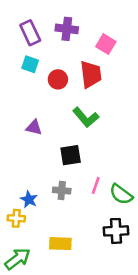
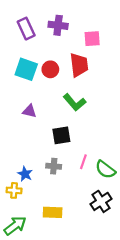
pink square: (106, 44) -> (92, 39), turned -35
cyan square: (30, 64) -> (26, 69), moved, size x1.5
black cross: (116, 231) -> (101, 201), turned -30

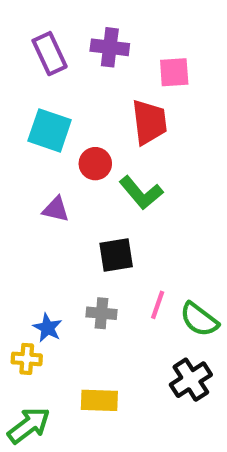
red circle: (50, 69) -> (95, 164), moved

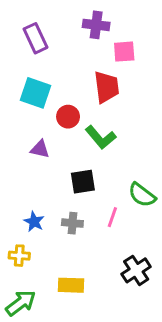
purple cross: (110, 47) -> (96, 25), moved
green semicircle: (199, 319) -> (142, 195), moved
blue star: (48, 328) -> (34, 222), moved

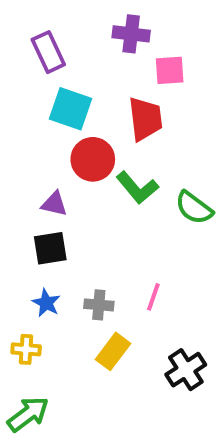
cyan square: (35, 93) -> (71, 109), moved
red circle: (68, 117) -> (93, 159), size x1.4
black square: (83, 182) -> (50, 248), moved
green semicircle: (142, 195) -> (194, 208), moved
yellow rectangle: (71, 285) -> (113, 351), moved, turned -55

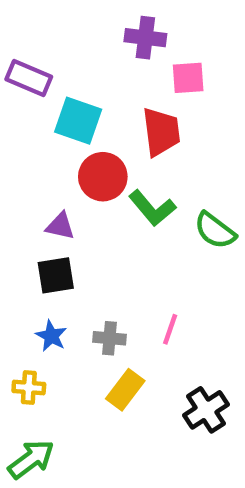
purple rectangle: (48, 52) -> (29, 78), moved, turned -42

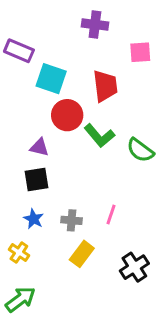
pink square: (188, 78) -> (140, 52), moved
yellow cross: (29, 388) -> (19, 252), turned 30

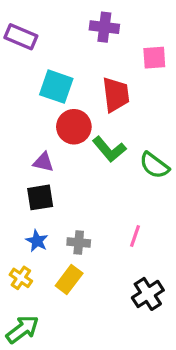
purple rectangle: (19, 51) -> (21, 37), moved
pink line: (111, 215) -> (135, 236), moved
yellow rectangle: (82, 254) -> (69, 279), moved

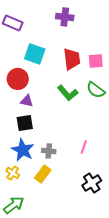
pink square: (154, 58) -> (96, 61), moved
red circle: (74, 127) -> (18, 79), moved
green semicircle: (154, 165) -> (96, 90), moved
blue star: (37, 241) -> (23, 150), size x1.6

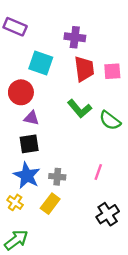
purple cross: (65, 17) -> (75, 37), moved
green semicircle: (96, 90) -> (110, 120), moved

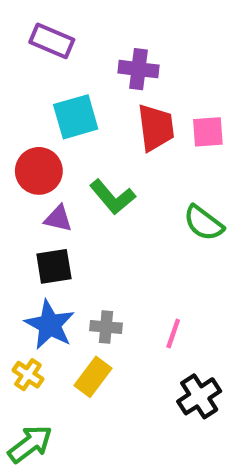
purple rectangle: (15, 27) -> (52, 41), moved
cyan square: (41, 63) -> (76, 117), turned -35
green L-shape: (80, 109) -> (112, 197), moved
pink line: (98, 172) -> (173, 333), moved

